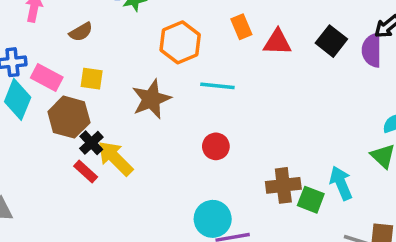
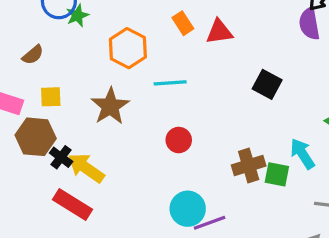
black square: (331, 41) -> (267, 84), moved
red rectangle: (86, 171) -> (73, 204), moved, size x1.6

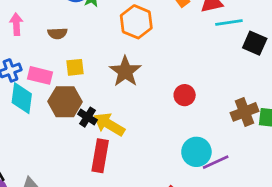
brown semicircle: (33, 55) -> (57, 33), turned 42
cyan line: (170, 83) -> (229, 22), moved
red rectangle: (73, 204) -> (100, 156), turned 72

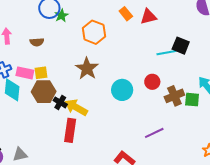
cyan line: (229, 22) -> (166, 53), moved
yellow square: (75, 67) -> (41, 73), moved
red circle: (185, 95) -> (152, 82), moved
cyan circle: (196, 152) -> (122, 90), moved

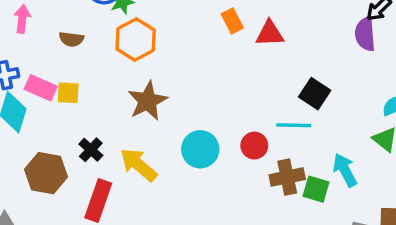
orange hexagon: (94, 32) -> (136, 39), moved
cyan line: (166, 53) -> (294, 125), moved
brown hexagon: (44, 92) -> (46, 173), moved
yellow arrow: (76, 107) -> (139, 165), moved

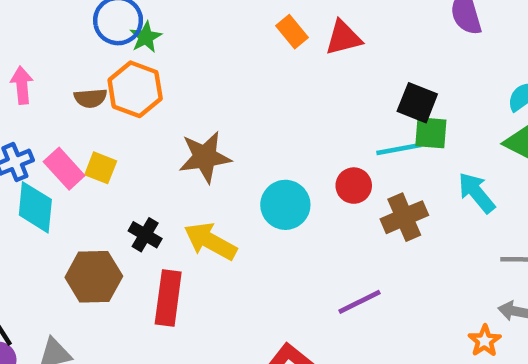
orange hexagon: (136, 39) -> (135, 89), moved
pink rectangle: (41, 88) -> (64, 169), turned 36
yellow square: (68, 93) -> (101, 168), turned 30
brown star: (148, 101) -> (205, 157), turned 30
green square: (316, 189) -> (431, 133), moved

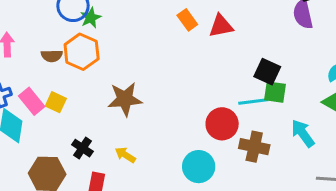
red circle: (354, 186) -> (222, 124), size x1.4
cyan circle: (285, 205) -> (199, 167), moved
brown cross: (404, 217) -> (254, 147), turned 32
yellow arrow: (210, 241) -> (125, 155), size x0.6

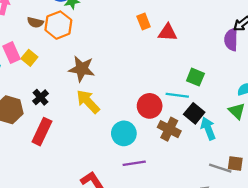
black square: (267, 72) -> (194, 113), moved
green square: (275, 92) -> (195, 77), moved
yellow arrow: (125, 155) -> (88, 102), moved, size x1.6

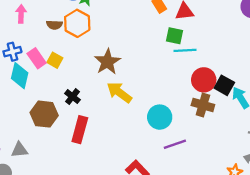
brown star: (82, 69) -> (107, 62), turned -30
green square: (195, 77) -> (175, 36), moved
cyan line: (177, 95) -> (185, 50), moved
red circle: (150, 106) -> (204, 80), moved

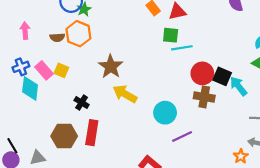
brown hexagon: (44, 114) -> (64, 136), moved

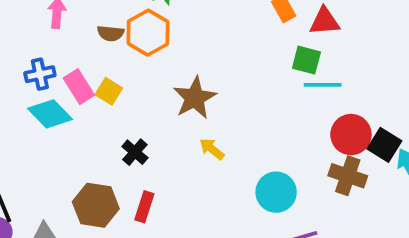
cyan diamond: (30, 88) -> (50, 114), turned -60
yellow arrow: (125, 94) -> (212, 149), size x0.6
red rectangle: (92, 133) -> (144, 207), size x0.7

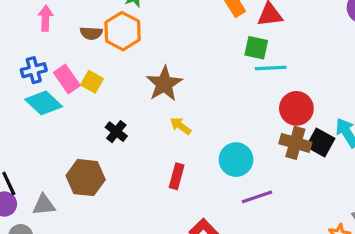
black square: (384, 145) -> (320, 143), moved
red rectangle: (144, 207) -> (177, 176), moved

